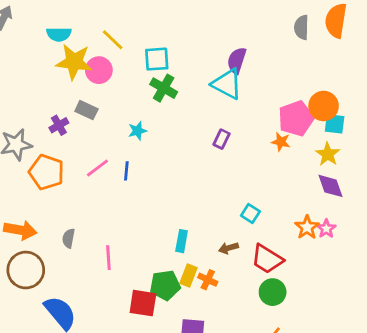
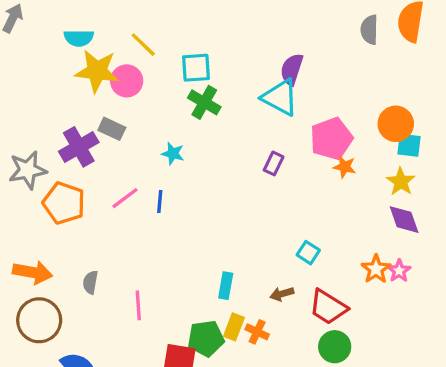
pink pentagon: (296, 118) -> (331, 139), moved
purple cross: (59, 125) -> (79, 147), size x1.6
cyan star: (137, 131) -> (173, 154), turned 30

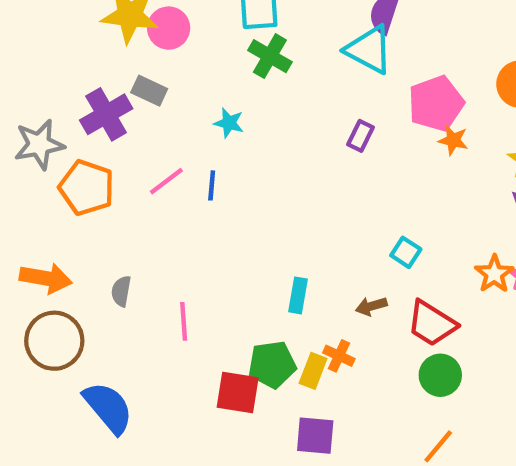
yellow rectangle: (234, 327) -> (313, 371), moved

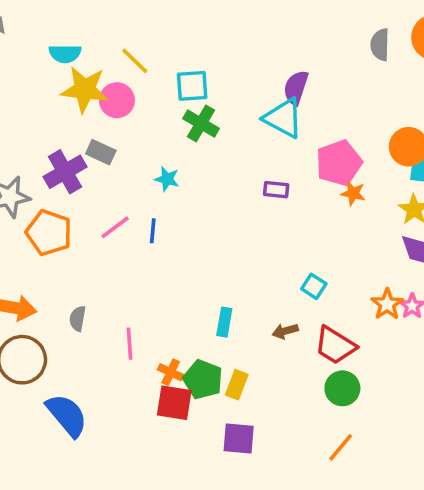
purple rectangle: (360, 136) -> (276, 190), turned 70
orange cross: (339, 356) -> (171, 372), moved
green pentagon: (272, 364) -> (203, 379), turned 30

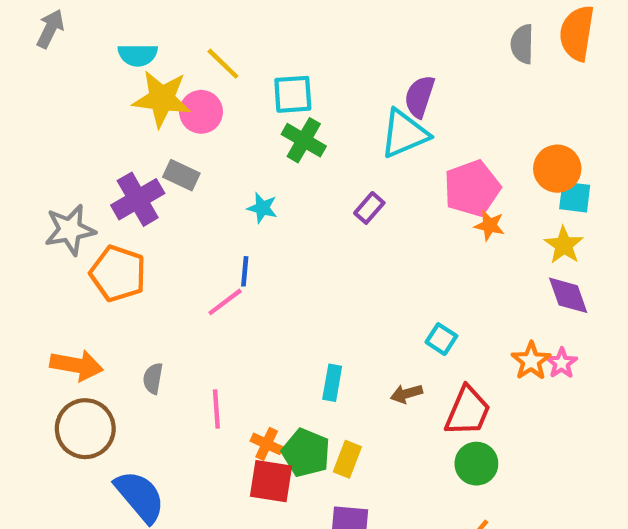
cyan triangle: (283, 118) -> (404, 134), turned -51
purple rectangle: (276, 190) -> (369, 208), moved, turned -55
pink line: (115, 227) -> (225, 302), moved
red trapezoid: (335, 345) -> (468, 411), turned -99

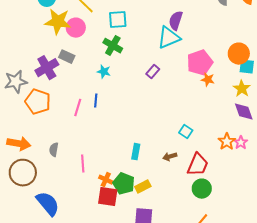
green cross: (304, 140) -> (113, 46), moved
pink line: (225, 302) -> (78, 108), moved, turned -36
yellow rectangle: (347, 459) -> (143, 187), turned 42

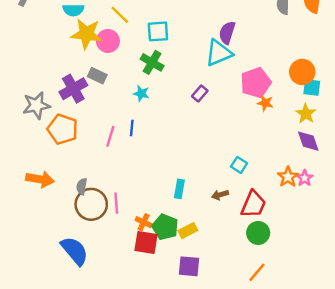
brown circle: (23, 173) -> (91, 204), moved

